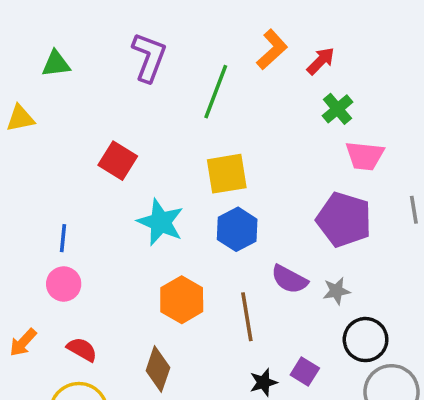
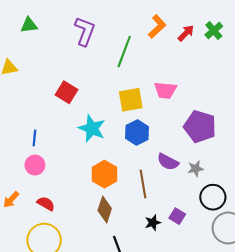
green triangle: (56, 64) -> (29, 25), moved
green cross: (337, 109) -> (214, 30), moved
pink trapezoid: (365, 156) -> (165, 90), moved
brown diamond: (158, 369) -> (105, 209), moved

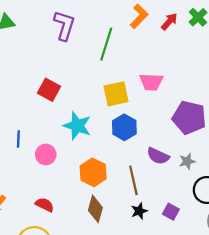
pink circle: (35, 165) -> (46, 154), moved
red semicircle: (46, 204) -> (45, 205), moved
black star: (153, 223) -> (139, 211), moved

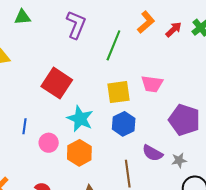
red square: (49, 90) -> (57, 83), size x1.4
orange hexagon: (93, 172) -> (79, 153), moved

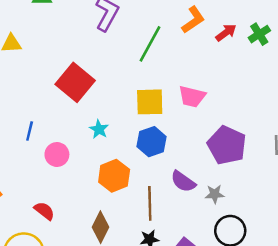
cyan star: (80, 119) -> (99, 129), size x0.6
orange hexagon: (79, 153) -> (114, 176), moved

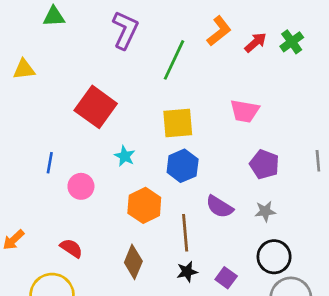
pink trapezoid: (192, 97) -> (245, 111), moved
purple pentagon: (227, 145) -> (264, 164), size x0.7
gray star: (215, 194) -> (265, 211), moved

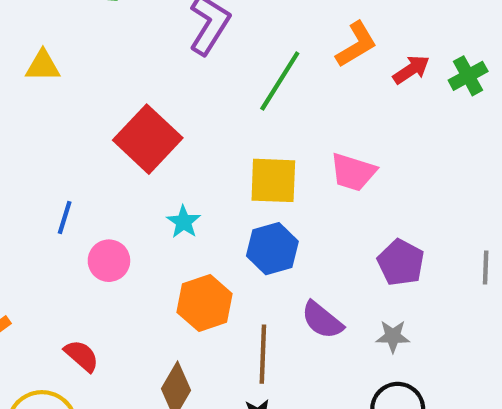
pink trapezoid: (245, 111) -> (353, 172), moved

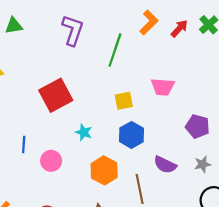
red square: (148, 139) -> (56, 95), turned 32
yellow square: (273, 180) -> (124, 101), size x0.7

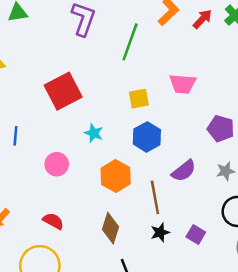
blue line: (24, 145) -> (15, 136), moved
purple semicircle: (165, 165) -> (184, 171), turned -65

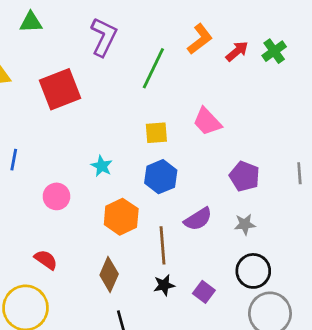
pink trapezoid: (183, 84) -> (207, 122), turned 36
red square: (63, 91) -> (60, 89), moved

